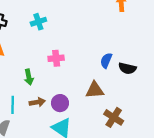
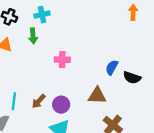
cyan cross: (38, 22) -> (42, 15), moved
green arrow: (29, 77) -> (33, 36), moved
brown arrow: (37, 102) -> (39, 101), turned 136

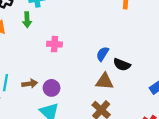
brown triangle: (97, 96) -> (105, 81), moved
brown arrow: (39, 101) -> (30, 84), turned -144

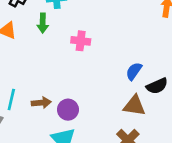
pink cross: (55, 44) -> (81, 41), moved
black semicircle: (122, 65) -> (157, 86), turned -49

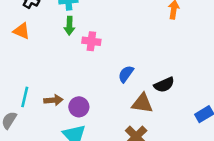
green arrow: (43, 23) -> (69, 26), moved
blue semicircle: (134, 71) -> (126, 74), moved

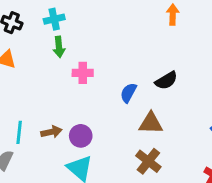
pink cross: (91, 41) -> (83, 73), moved
black semicircle: (164, 85) -> (166, 81), moved

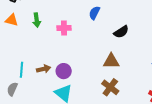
green arrow: (59, 47) -> (37, 20), moved
blue semicircle: (128, 93) -> (94, 13), moved

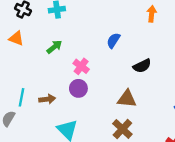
green arrow: (37, 20) -> (54, 47), moved, turned -128
pink cross: (64, 28) -> (81, 66), moved, turned 32
purple circle: (64, 71) -> (78, 88), moved

